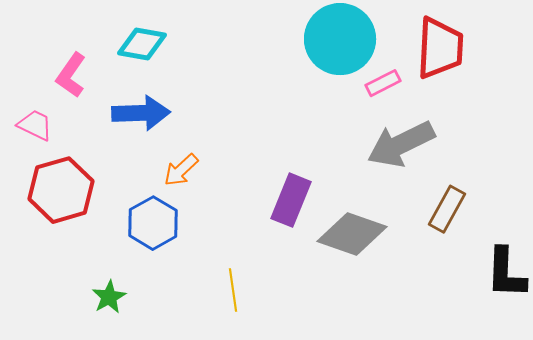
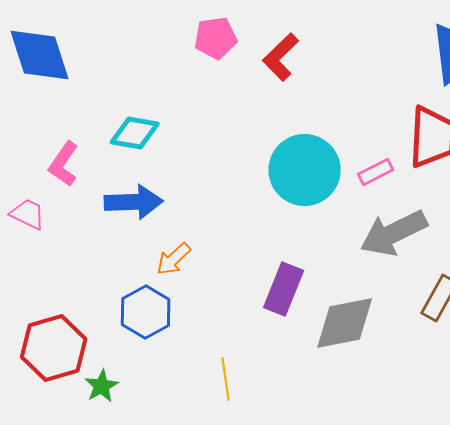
cyan circle: (340, 39) -> (305, 170), moved
red hexagon: (61, 190) -> (54, 348), moved
gray diamond: (352, 234) -> (345, 323), turned -30

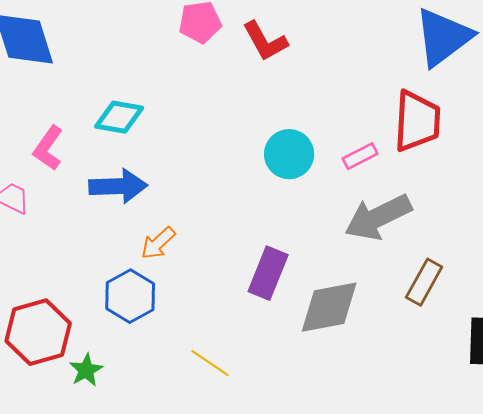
red L-shape: (281, 57) -> (265, 41), turned -75
cyan circle: (305, 170) -> (289, 154), size x0.7
yellow line: (226, 379) -> (210, 363), turned -48

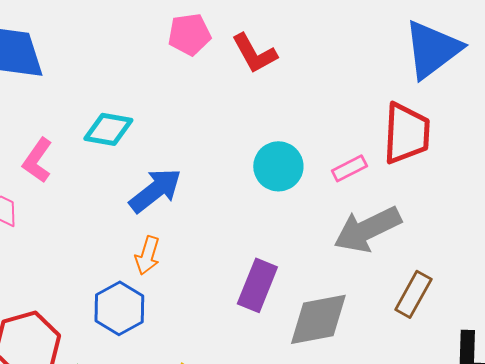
blue arrow: (118, 186) -> (155, 190), moved, turned -36
orange arrow: (158, 243) -> (147, 255), turned -30

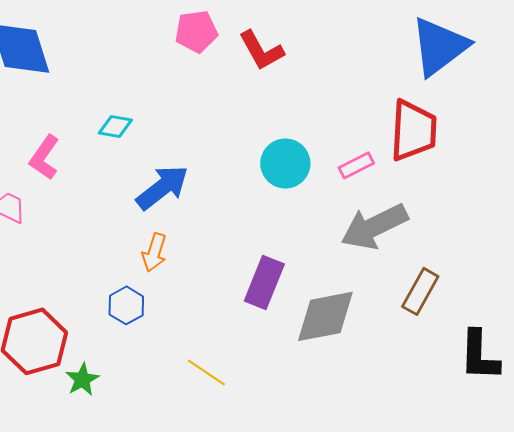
cyan diamond: (108, 129) -> (115, 126), size x0.7
blue hexagon: (119, 308) -> (126, 305), size x0.7

